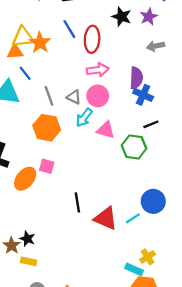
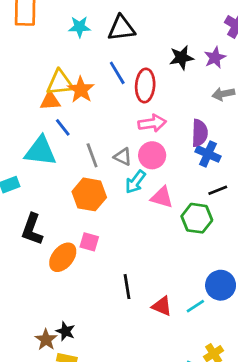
black star: (121, 17) -> (181, 58), turned -30
red triangle: (106, 218) -> (162, 306), size x0.7

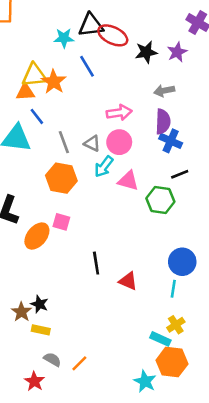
cyan star: (79, 27) -> (64, 38), moved
red ellipse: (145, 85) -> (113, 35), moved, turned -68
gray arrow: (223, 94) -> (164, 91), moved
cyan line: (195, 306) -> (173, 289), moved, turned -48

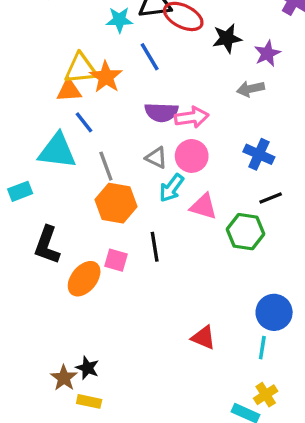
purple star: (177, 52) -> (267, 53), moved
purple semicircle: (163, 122) -> (161, 112), moved, turned 90
gray line: (64, 142) -> (106, 166), moved
black line: (96, 263) -> (155, 247), moved

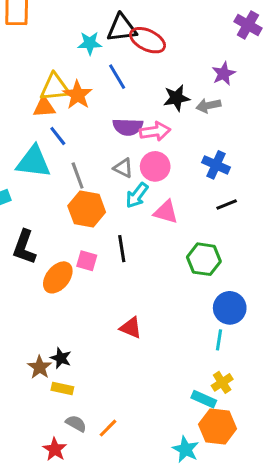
black star: (227, 38) -> (176, 98), moved
green hexagon: (245, 232) -> (204, 259), moved
red triangle: (203, 338) -> (131, 328), moved

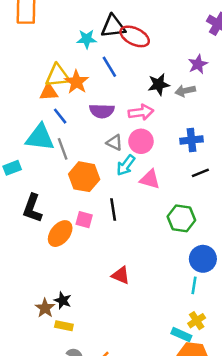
purple semicircle: (128, 127) -> (102, 111), moved
blue cross: (216, 165) -> (192, 140), turned -30
gray line: (78, 176) -> (63, 149), moved

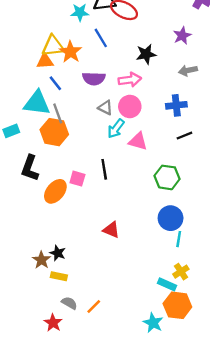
gray arrow: (185, 91) -> (188, 70), moved
orange hexagon: (84, 177) -> (54, 132), moved
blue circle: (203, 259) -> (171, 218), moved

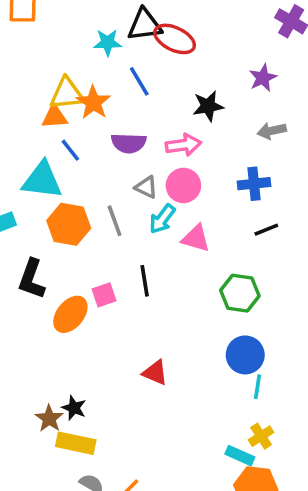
gray line: (58, 113) -> (115, 221), moved
pink square: (77, 179) -> (104, 295), turned -35
yellow rectangle: (59, 276) -> (76, 443), size x1.5

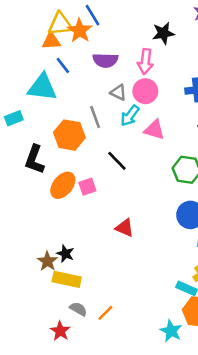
blue line: (139, 81) -> (92, 15), moved
pink arrow: (183, 145) -> (145, 62), turned 105
orange hexagon: (69, 224) -> (69, 135), moved
black line: (145, 281) -> (117, 161), turned -35
pink square: (104, 295) -> (87, 187), moved

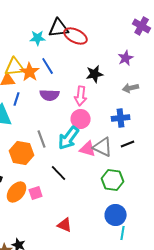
blue line: (92, 15) -> (48, 66), moved
blue line: (63, 65) -> (17, 99), turned 56
gray triangle: (118, 92) -> (103, 147), moved, size x1.5
cyan arrow: (130, 116) -> (69, 138), size x1.4

